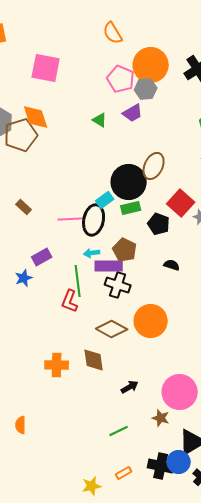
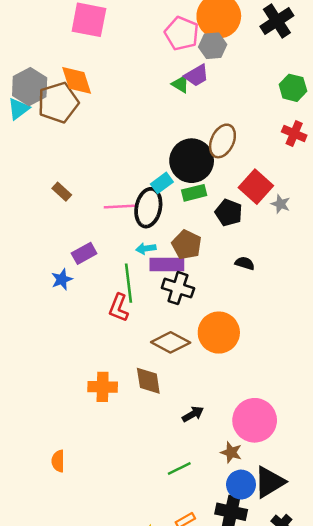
green triangle: (100, 120) -> (180, 84), moved
blue circle: (179, 462) -> (241, 485), moved

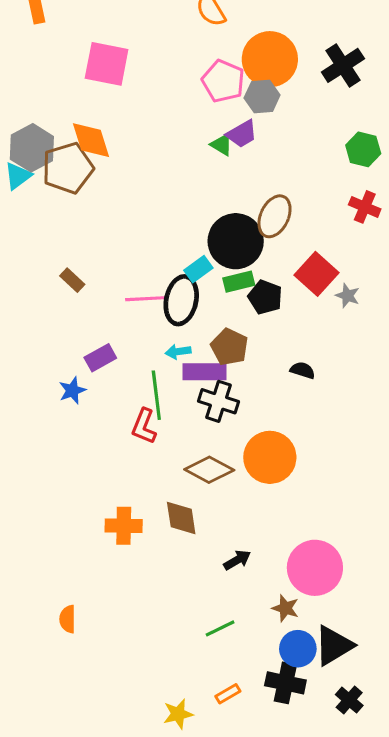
black pentagon: (229, 213) -> (265, 297), moved

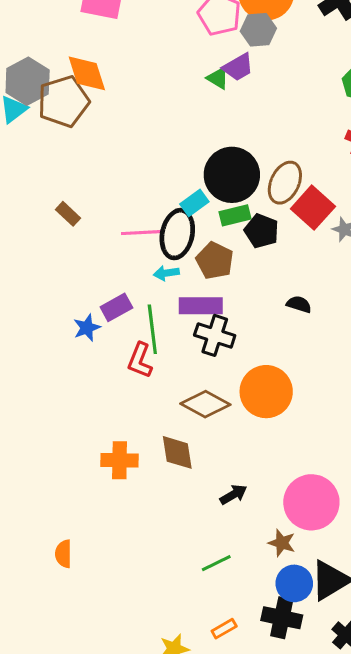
brown ellipse: (275, 216) -> (285, 183), moved
brown pentagon: (229, 347) -> (215, 261), moved
cyan arrow: (178, 352) -> (166, 273), moved
purple rectangle: (100, 358) -> (116, 307), moved
blue star: (72, 390) -> (87, 328), moved

